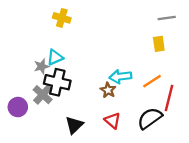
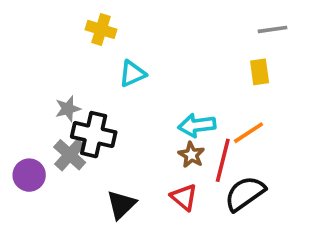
cyan triangle: (55, 57) -> (132, 74), moved
brown star: (108, 90) -> (191, 155), moved
red line: (169, 98) -> (223, 160), moved

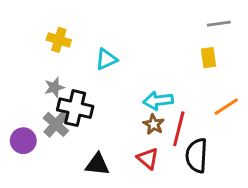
yellow cross: (101, 29) -> (59, 40), moved
orange line: (249, 133) -> (226, 107), moved
black semicircle: (245, 194) -> (197, 155), turned -52
black triangle: (121, 205) -> (97, 164), turned 50

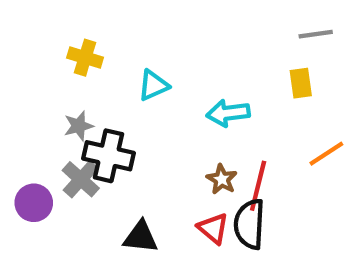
cyan arrow: (158, 101) -> (228, 113), moved
black semicircle: (197, 155) -> (249, 224), moved

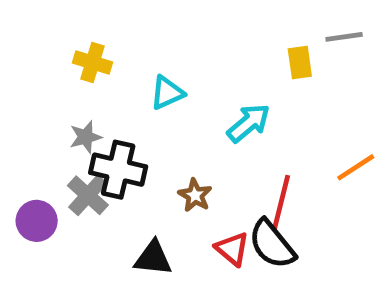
yellow rectangle: (301, 83) -> (300, 62), moved
cyan arrow: (228, 113) -> (249, 123), turned 147
brown star: (222, 179) -> (195, 195), moved
black semicircle: (249, 224) -> (272, 244), turned -42

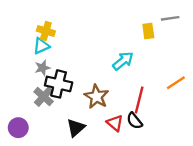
cyan triangle: (167, 93) -> (41, 46), moved
brown star: (195, 195) -> (96, 97), size x1.5
purple circle: (37, 221) -> (18, 128), moved
black semicircle: (272, 244) -> (134, 121), size x0.7
black triangle: (153, 258) -> (76, 128), turned -48

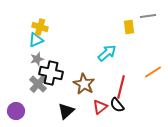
red triangle: (115, 123) -> (100, 107), turned 42

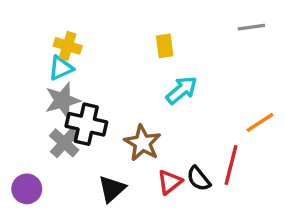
yellow rectangle: (129, 27) -> (165, 46), moved
gray star: (37, 59) -> (63, 100), size x1.5
red line: (121, 87) -> (231, 165), moved

